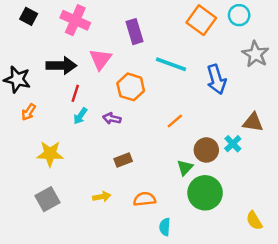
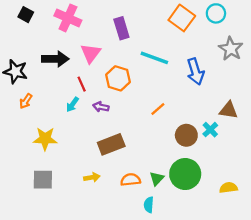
red line: (75, 93) -> (82, 84), moved, turned -42
brown rectangle: (123, 160) -> (111, 144), size x1.6
green triangle: (185, 168) -> (157, 179), moved
gray square: (48, 199) -> (43, 180), turned 30
yellow semicircle: (254, 221) -> (228, 188), moved, turned 114

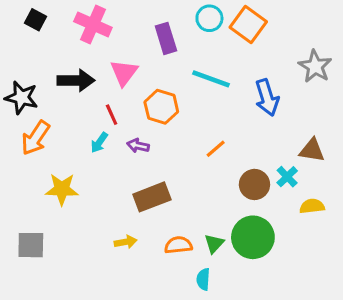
cyan circle: (216, 13) -> (209, 18), moved
orange arrow: (26, 101) -> (35, 138), size x1.6
gray square: (43, 180) -> (31, 245), moved
yellow semicircle: (228, 188) -> (312, 206), moved

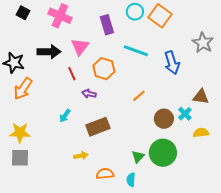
cyan arrow: (99, 143) -> (65, 116), moved
yellow star: (62, 189) -> (20, 133), moved
orange semicircle: (178, 245) -> (105, 174), moved

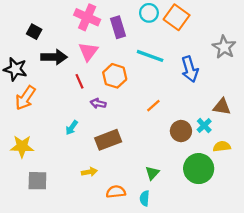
black square: (23, 13) -> (34, 32), moved
pink cross: (60, 16) -> (87, 17), moved
green circle: (163, 153) -> (199, 169), moved
gray square: (20, 158) -> (37, 181), moved

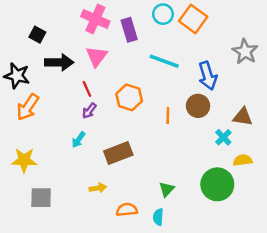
orange hexagon: (115, 76) -> (129, 97), moved
purple arrow: (98, 103) -> (89, 111), moved, turned -64
orange line: (153, 106) -> (168, 116), turned -48
brown circle: (181, 131) -> (198, 106), moved

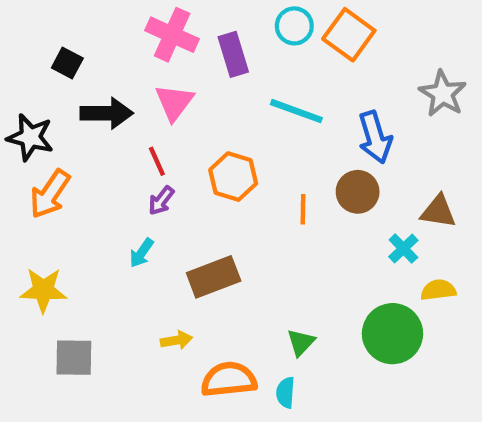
orange semicircle: (127, 210) -> (229, 379), size x1.4

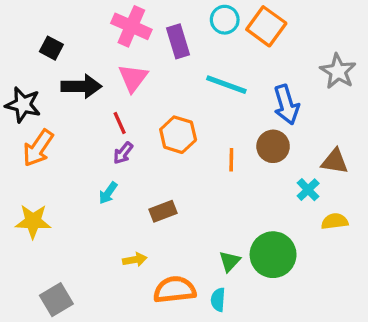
brown rectangle: (214, 277) -> (163, 211), size x0.7
green circle: (392, 334) -> (273, 255), moved
gray square: (74, 358) -> (56, 300), moved, turned -32

